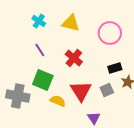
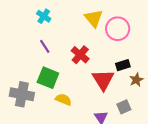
yellow triangle: (71, 23) -> (94, 18), moved, turned 36
gray square: (107, 90) -> (124, 107), moved
red triangle: (81, 91) -> (103, 80), moved

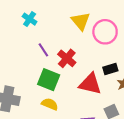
purple line: (45, 46) -> (43, 50), moved
green square: (48, 78) -> (49, 80), moved
red triangle: (103, 80) -> (90, 84), turned -45

